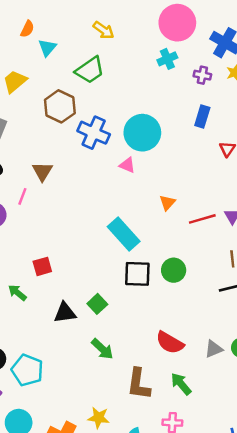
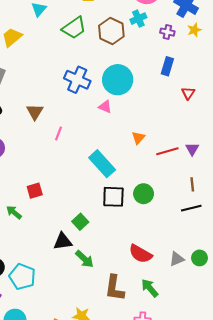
brown hexagon: (60, 106) -> (111, 31), moved
pink line: (22, 196) -> (59, 134), moved
black triangle: (65, 313) -> (63, 241), moved

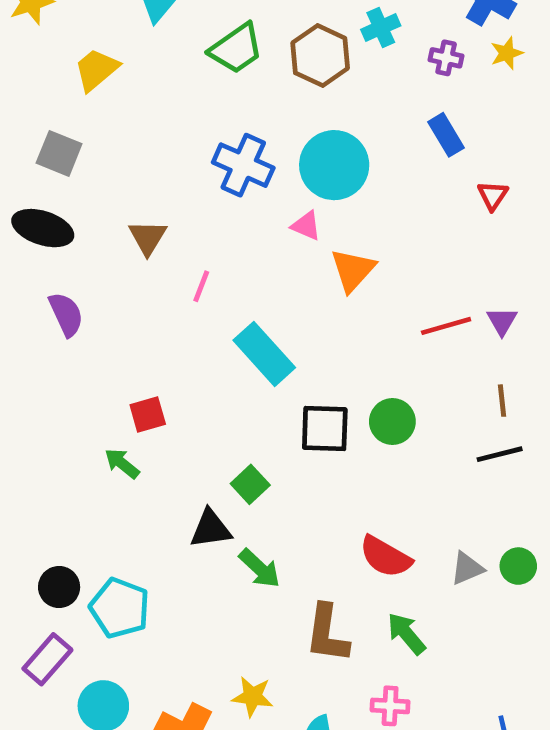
blue rectangle: (167, 66) -> (446, 135), turned -48
orange triangle: (138, 138) -> (353, 270), moved, size x1.5
cyan rectangle: (102, 164) -> (264, 354), moved
green arrow: (14, 212) -> (122, 463), moved

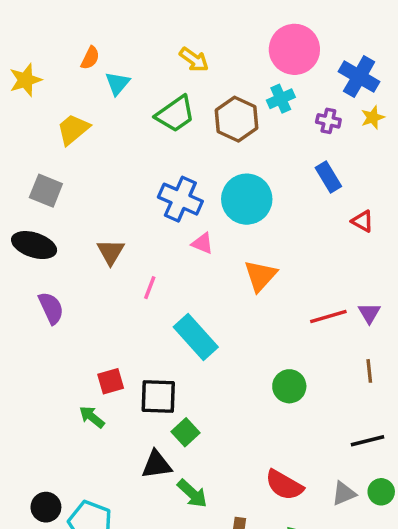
red triangle: (493, 195) -> (362, 221), turned -35
pink triangle: (306, 226) -> (203, 243), moved
black square: (325, 428) -> (158, 397), moved
black line: (500, 454) -> (368, 441), moved

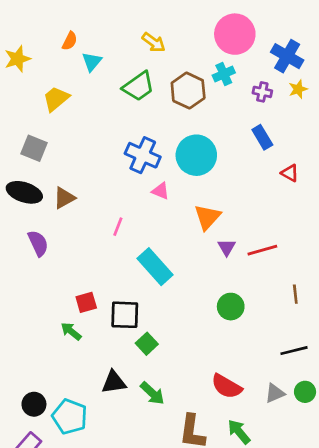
brown triangle: (111, 252) -> (64, 198), moved, turned 30
purple triangle: (369, 313) -> (227, 247), moved
black triangle: (157, 465) -> (114, 382), moved

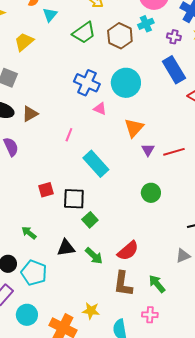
blue rectangle: (262, 137) -> (174, 70), size x1.5
green arrow: (71, 331) -> (29, 233), moved
red semicircle: (227, 386) -> (128, 251), moved, turned -70

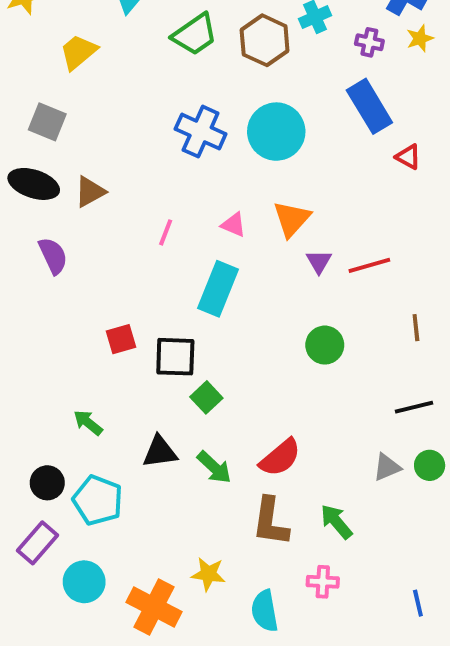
pink triangle: (100, 109) -> (234, 225), moved
cyan rectangle: (96, 164) -> (218, 289), turned 64

